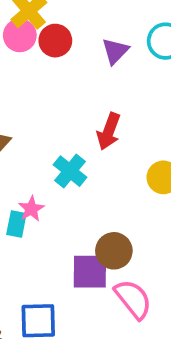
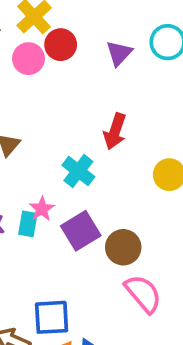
pink circle: (20, 35) -> (28, 59), moved
purple square: (90, 272) -> (81, 231), moved, turned -30

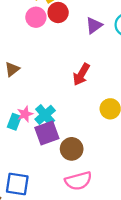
cyan cross: (78, 171) -> (45, 115), moved
pink semicircle: (143, 294) -> (78, 181), turned 104

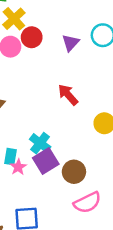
red arrow: (81, 74) -> (68, 95), turned 120
pink star: (25, 114) -> (18, 167), moved

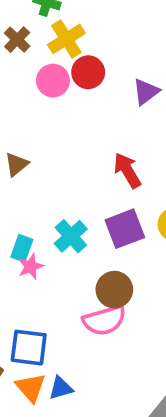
purple square: (46, 161) -> (125, 229), moved
pink semicircle: (87, 203) -> (104, 320), moved

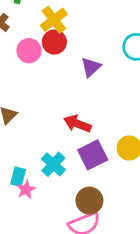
yellow cross: (66, 39) -> (54, 20), moved
purple triangle: (146, 92) -> (91, 67), moved
red arrow: (127, 170) -> (77, 124), moved, turned -32

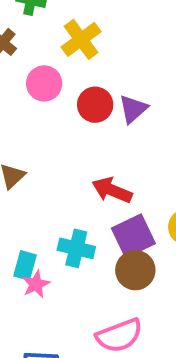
red circle: (54, 42) -> (95, 105), moved
cyan cross: (53, 164) -> (76, 248), turned -30
brown circle: (89, 201) -> (135, 270), moved

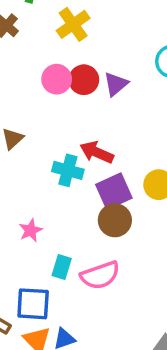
pink circle: (44, 83) -> (57, 79), moved
cyan cross: (76, 248) -> (68, 170), moved
cyan rectangle: (25, 265) -> (62, 267), moved

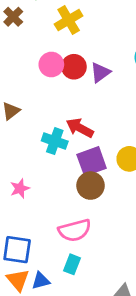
cyan rectangle: (62, 267) -> (72, 264), moved

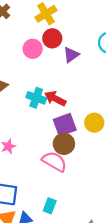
red circle: (74, 67) -> (52, 38), moved
cyan cross: (55, 141) -> (36, 98), moved
pink semicircle: (75, 230) -> (54, 161), moved, turned -135

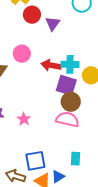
pink circle: (33, 49) -> (22, 54), moved
cyan cross: (36, 98) -> (70, 64), moved
purple square: (65, 125) -> (66, 85), turned -35

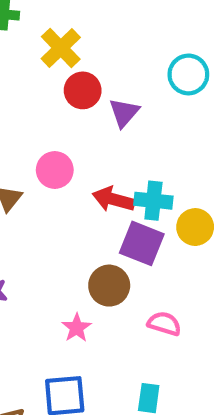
brown circle: (71, 102) -> (109, 286), moved
pink star: (24, 119) -> (77, 328), moved
pink semicircle: (67, 119) -> (164, 324), moved, size x0.7

